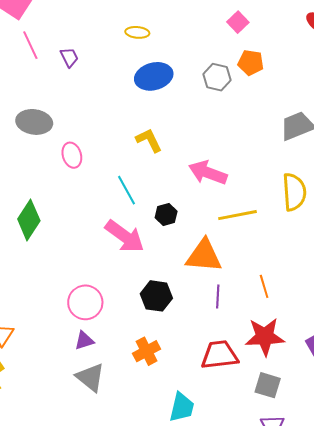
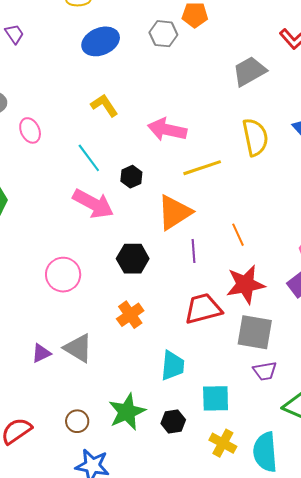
orange triangle: (204, 256) -> (174, 212), turned -30
purple triangle: (84, 341) -> (41, 353), moved
gray square: (268, 385) -> (255, 332), size x1.4

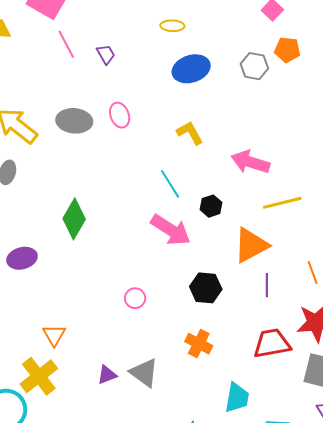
pink ellipse: (30, 130) -> (120, 115), moved
pink circle: (63, 275) -> (135, 298), size x0.6
orange cross: (130, 315) -> (199, 344), turned -32

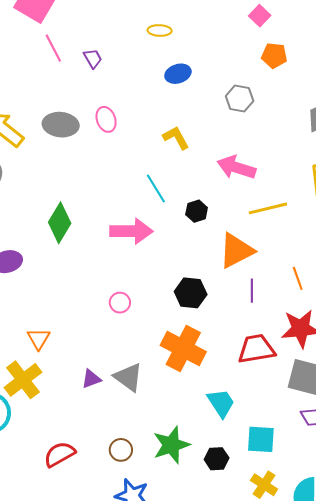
gray hexagon: (254, 66) -> (240, 99), moved
blue ellipse: (191, 69) -> (178, 74), size x0.7
pink arrow: (171, 230) -> (131, 231), moved, turned -33
orange cross: (199, 344) -> (183, 349), size x1.6
cyan trapezoid: (237, 398) -> (221, 403), turned -44

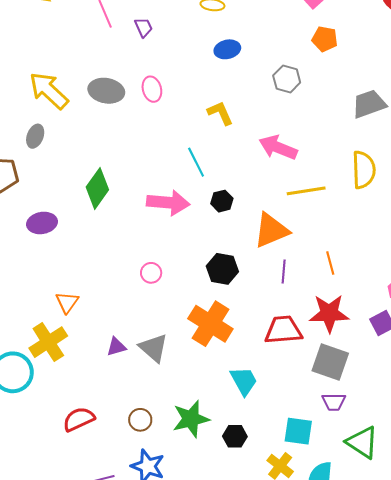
black hexagon: (197, 211) -> (222, 201), moved
cyan square: (261, 439) -> (298, 431), moved

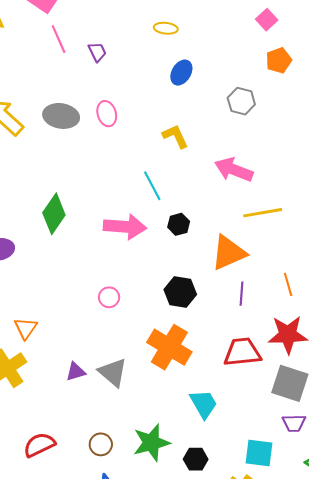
orange pentagon: (325, 39) -> (279, 60), turned -30
blue ellipse: (227, 49) -> (181, 73), turned -45

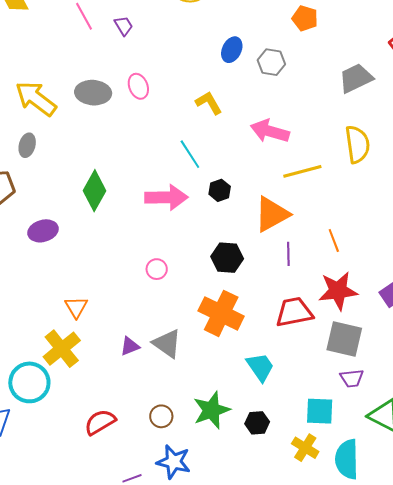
orange pentagon: (279, 60) -> (305, 18), turned -30
blue ellipse: (181, 73) -> (232, 50), moved

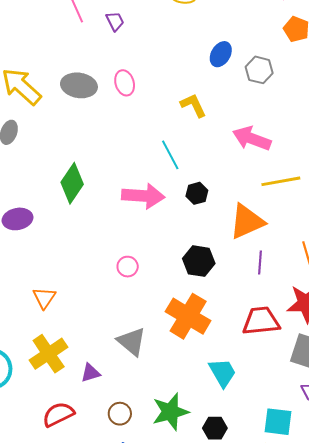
purple triangle: (130, 346) -> (91, 373), moved
yellow cross: (62, 349) -> (49, 354), moved

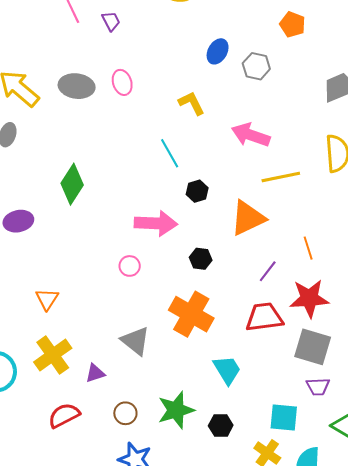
pink arrow: (143, 196) -> (156, 223), moved
black hexagon: (199, 261) -> (201, 259), size x0.7
purple line: (260, 262) -> (268, 271), moved, turned 35

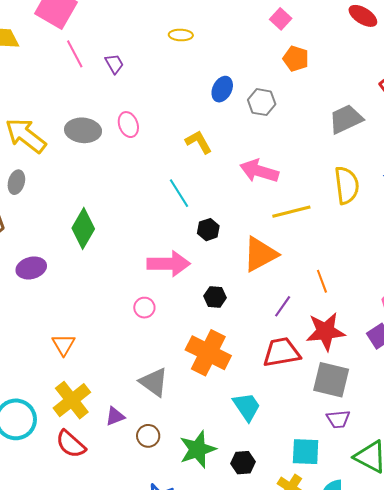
brown circle: (125, 413) -> (148, 436), moved
red semicircle: (64, 415) -> (71, 444), moved, turned -108

